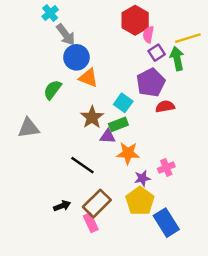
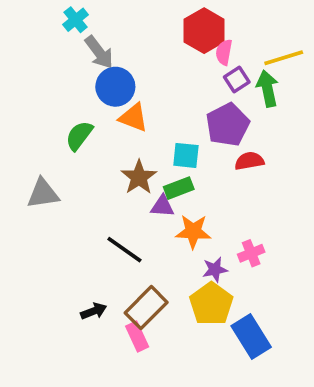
cyan square: (123, 103) -> (186, 155), turned -30

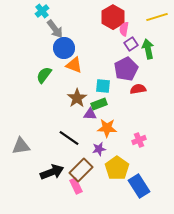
yellow line: (284, 58) -> (157, 17), moved
gray triangle: (43, 194) -> (21, 146), moved
purple star: (215, 270) -> (99, 149), moved
black arrow: (94, 311) -> (52, 172), size x1.6

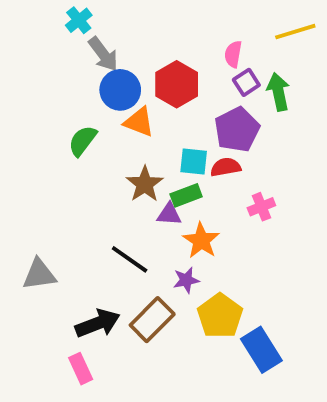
red hexagon: (113, 17) -> (177, 84), moved
red semicircle: (138, 89) -> (226, 167), moved
orange star: (107, 128) -> (201, 241), turned 30
pink cross: (139, 140) -> (261, 207), moved
pink rectangle: (76, 186) -> (81, 369), moved

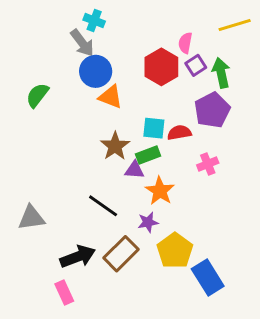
cyan cross: (79, 20) -> (94, 21), moved, turned -30
red hexagon: (177, 84) -> (161, 67), moved
purple pentagon: (237, 129) -> (212, 110), moved
green semicircle: (83, 141) -> (37, 95), moved

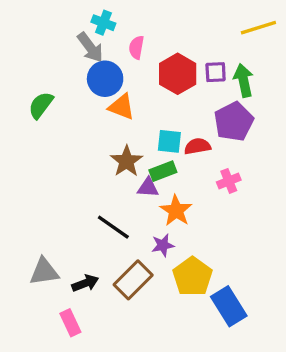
pink semicircle: (185, 43) -> (136, 47), moved
purple square: (196, 65) -> (216, 72), turned 30
gray triangle: (31, 218) -> (44, 272), moved
black arrow: (78, 257) -> (85, 283), size x0.7

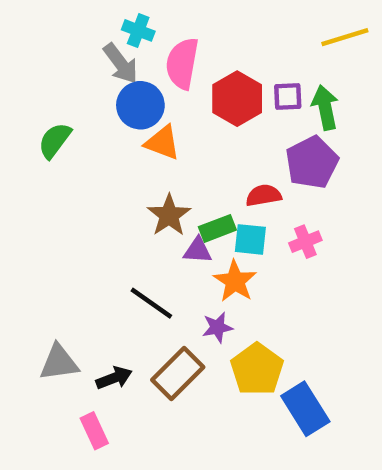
pink semicircle: (136, 47) -> (182, 63), size x1.6
cyan square: (169, 141) -> (250, 239), moved

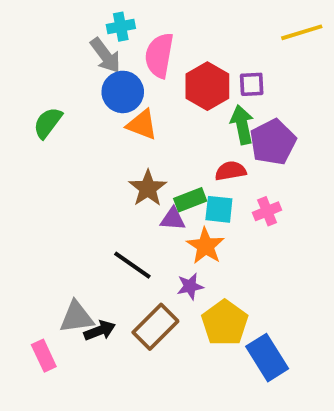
cyan cross: (138, 30) -> (121, 27), turned -32
green arrow: (325, 107) -> (242, 125), moved
gray triangle: (59, 363) -> (77, 317), moved
pink rectangle: (94, 431) -> (44, 356), moved

